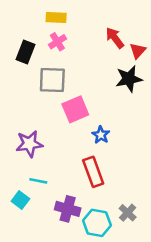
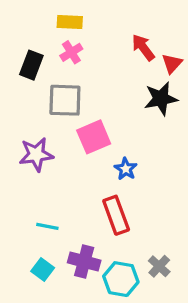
purple star: (29, 144) -> (36, 155), moved
cyan square: (20, 200) -> (43, 269), moved

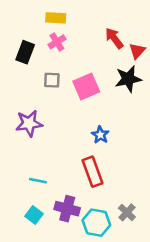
gray square: (65, 100) -> (52, 80), size x0.6
pink square: (94, 137) -> (86, 87), moved

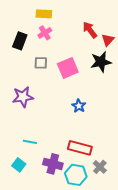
red rectangle: (93, 172) -> (80, 148), moved, turned -55
cyan square: (34, 215) -> (19, 165), moved

